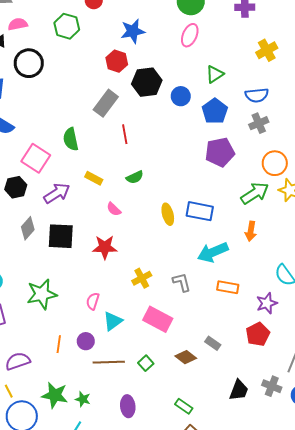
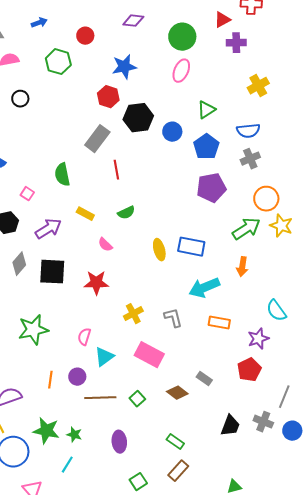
black circle: (29, 63) -> (20, 99), size x0.6
pink square: (36, 158) -> (27, 194), size x0.5

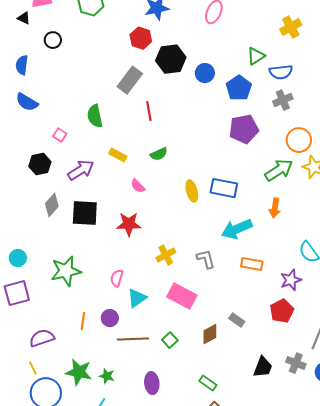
green triangle: (206, 110) -> (256, 56), moved
brown diamond: (177, 393) -> (210, 334), turned -65

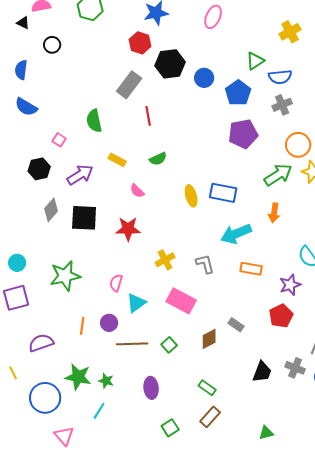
yellow line: (33, 368) -> (13, 373), moved

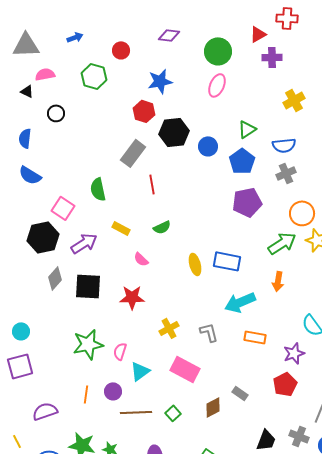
green triangle: (255, 61) -> (247, 129), moved
pink square: (59, 140) -> (63, 208), size x1.6
black hexagon: (39, 169) -> (43, 237), size x1.4
green star: (65, 276) -> (88, 344), moved

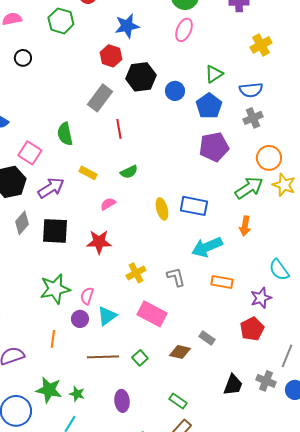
pink semicircle: (141, 259) -> (108, 204), turned 105
purple circle: (113, 391) -> (80, 319), moved
brown diamond: (213, 407) -> (180, 352), turned 40

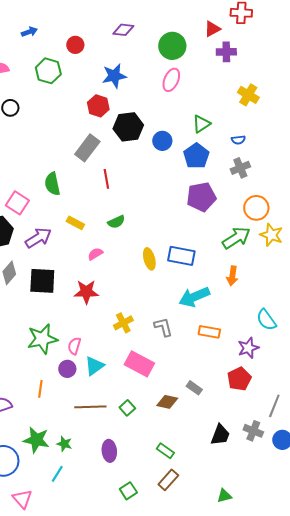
yellow cross: (261, 45) -> (248, 95), turned -30
blue semicircle: (251, 90) -> (238, 140), size x0.6

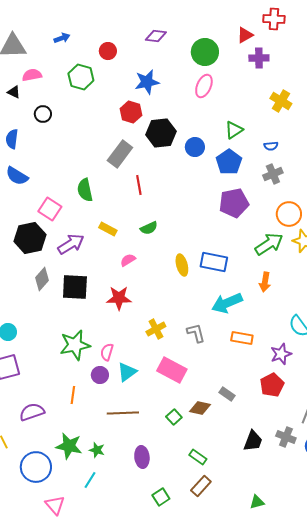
green square: (127, 408) -> (174, 417), moved

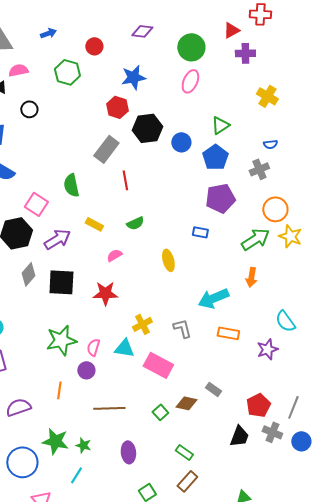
blue semicircle: (271, 146) -> (270, 144), moved
blue rectangle: (214, 262) -> (200, 232), moved, size x0.6
cyan triangle: (127, 372) -> (124, 348), moved, turned 45
red pentagon: (272, 385) -> (258, 405), moved

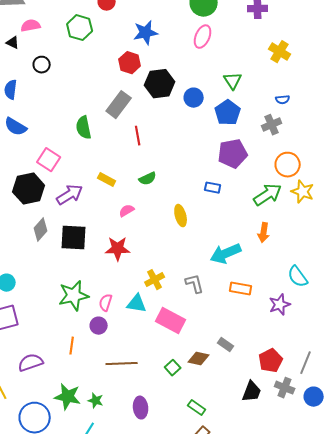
green triangle: (220, 125) -> (233, 81), turned -30
green semicircle: (71, 185) -> (84, 128), moved

